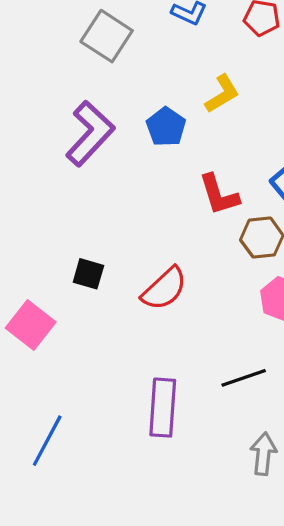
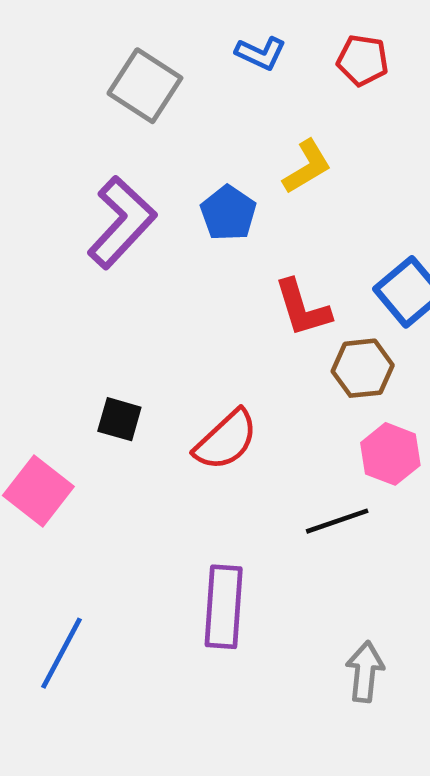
black line: (244, 378) -> (337, 521), moved

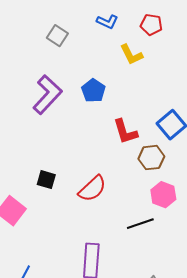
gray square: (145, 86) -> (57, 36), size x0.7
yellow L-shape: (307, 167) -> (131, 55), moved, turned 95

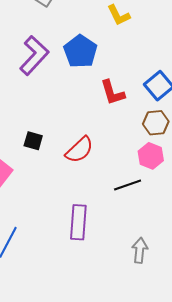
blue pentagon: (93, 91) -> (80, 51), size x1.4
brown hexagon: (151, 158) -> (156, 123), moved

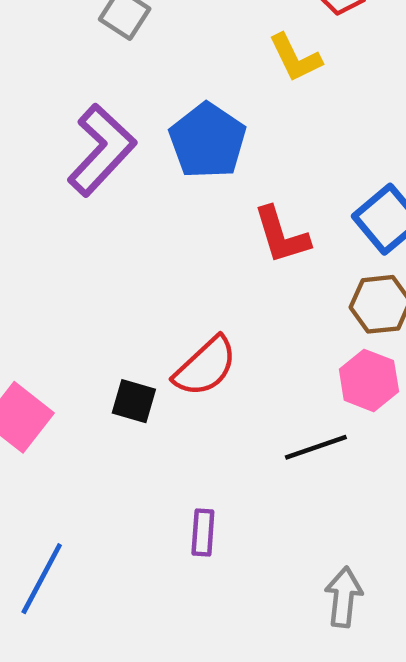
black square: (33, 141) -> (134, 401), moved
purple rectangle: (78, 222) -> (203, 533), size x0.6

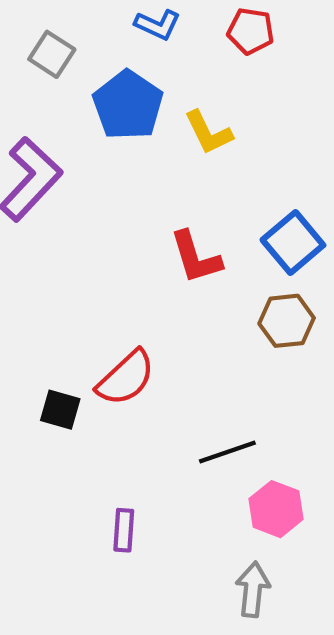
yellow L-shape: (295, 58) -> (208, 133), moved
blue pentagon: (208, 141) -> (128, 105), moved
pink hexagon: (369, 380) -> (276, 509), moved

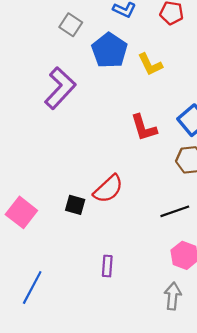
black line: (227, 452) -> (175, 211), moved

